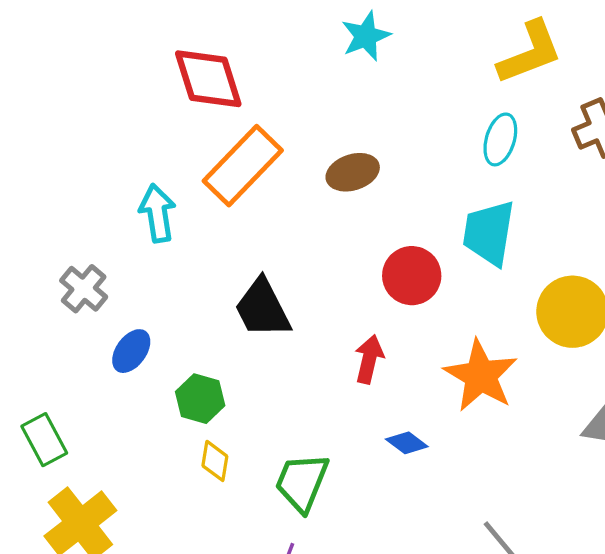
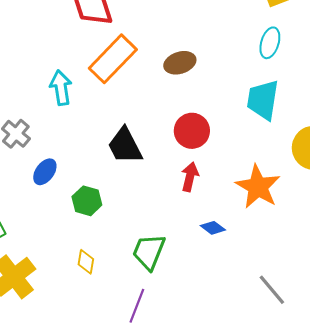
red circle: (412, 276) -> (192, 131), moved
yellow diamond: (215, 461) -> (86, 262), moved

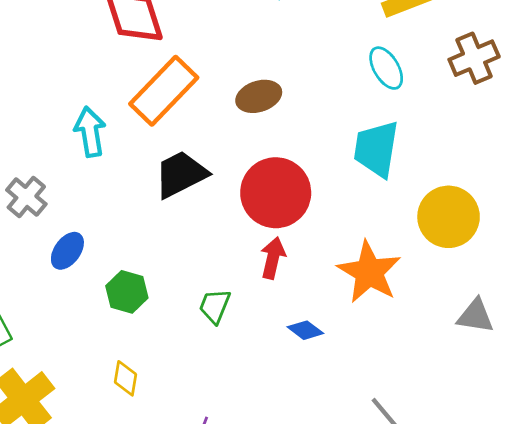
cyan ellipse: (270, 43) -> (386, 68), turned -48
red circle: (192, 131) -> (276, 193), size x1.4
black trapezoid: (125, 146) -> (181, 174), moved, turned 90
green trapezoid: (149, 252) -> (215, 306), moved, size x0.7

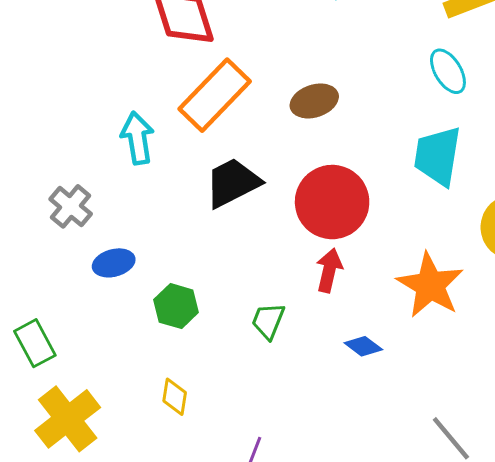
blue ellipse: (67, 251) -> (114, 263), turned 39

